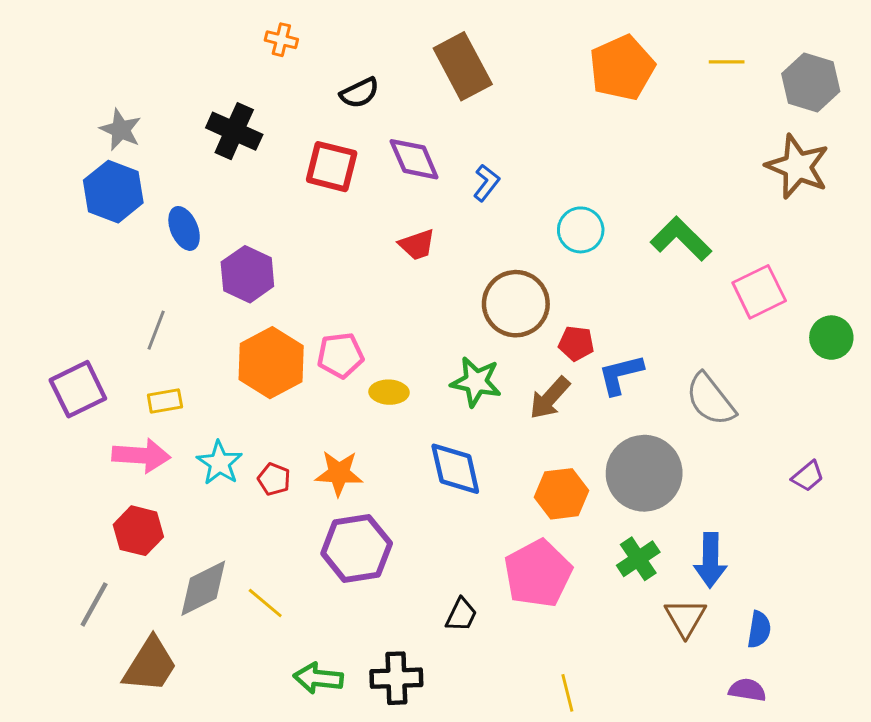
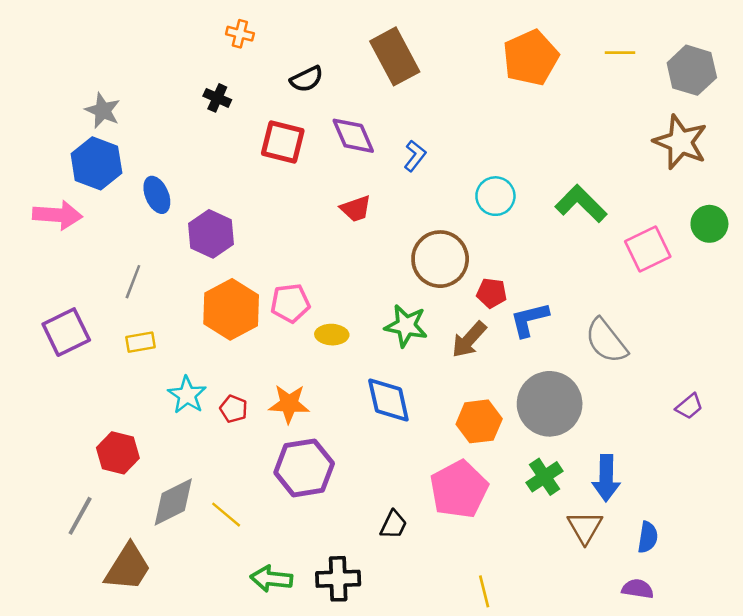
black cross: (234, 131) -> (217, 98), moved, size x0.6
green circle: (831, 338) -> (709, 224), moved
pink arrow: (141, 456) -> (57, 215), moved

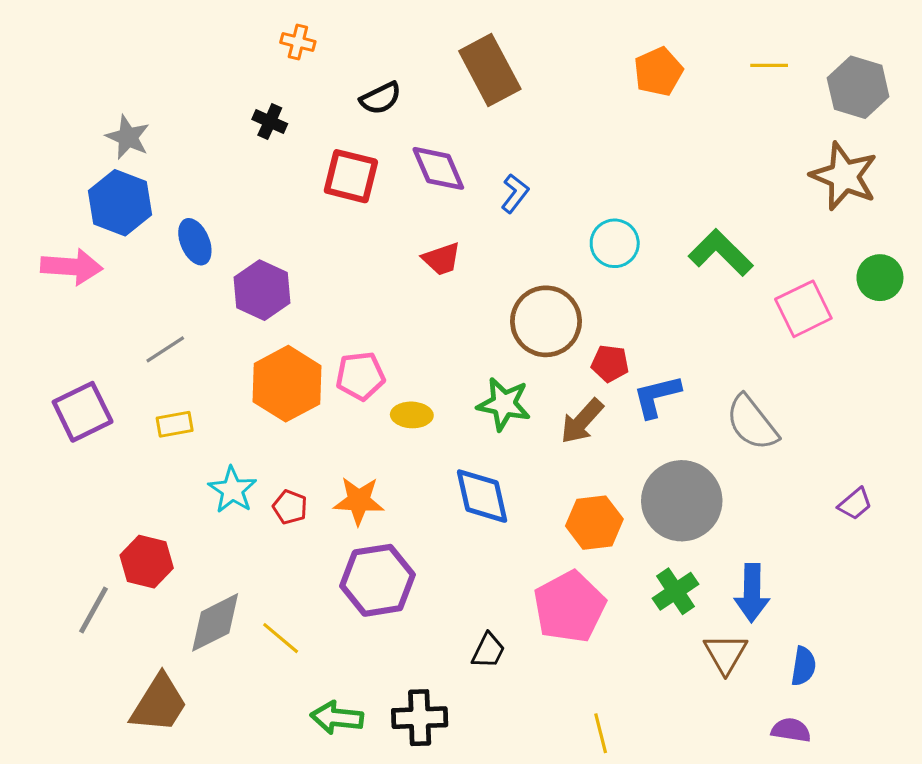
orange pentagon: (531, 58) -> (658, 72), size x0.7
gray line: (133, 282) -> (165, 349), turned 36
gray line: (80, 516) -> (93, 610), moved

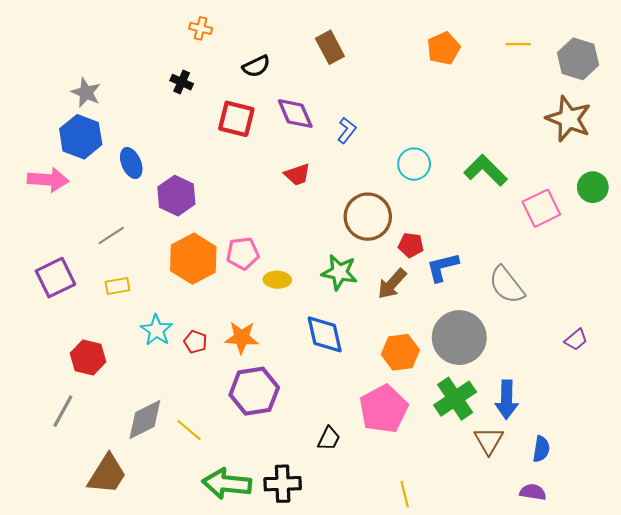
brown rectangle: (490, 70) -> (330, 47), size x0.7
red hexagon: (147, 562) -> (88, 358), moved
green cross: (676, 591) -> (455, 399), size x1.4
green arrow: (337, 718) -> (227, 484), size x1.4

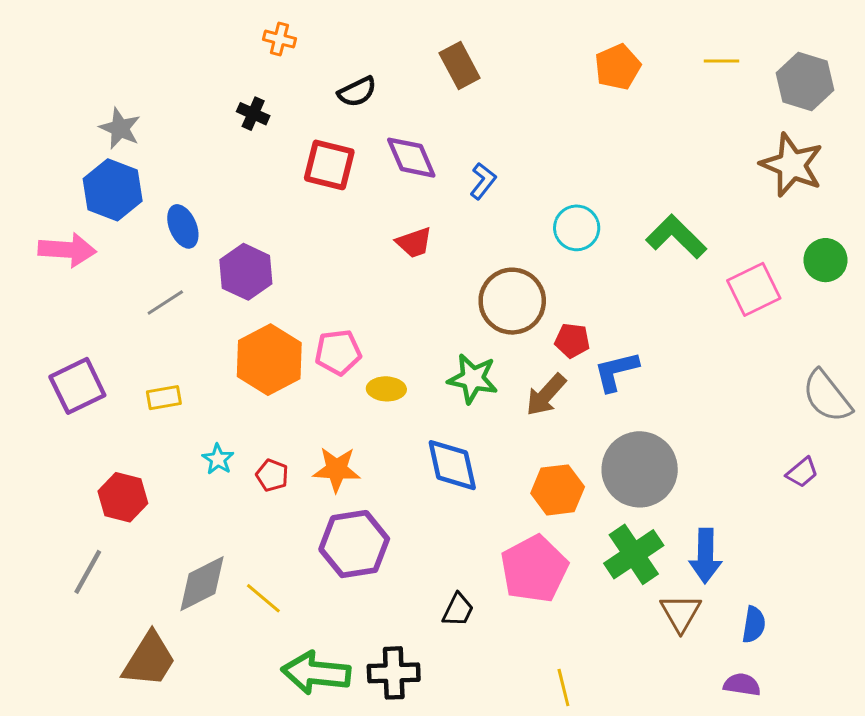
gray line: (111, 236) -> (165, 303), moved
gray semicircle: (507, 285) -> (827, 396), moved
cyan star: (156, 330) -> (218, 459), size x0.7

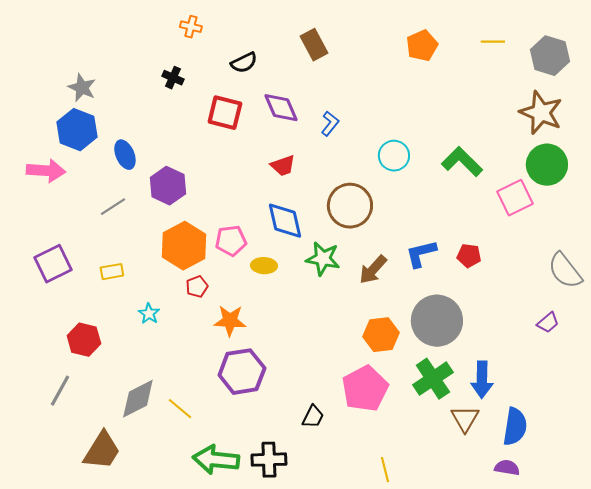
green circle: (825, 260) -> (547, 165), moved, size x1.4
red pentagon: (572, 341) -> (469, 256), moved
blue diamond: (452, 465) -> (285, 221), moved
red pentagon: (272, 475) -> (197, 287), moved, turned 30
blue semicircle: (754, 625) -> (515, 427), size x1.5

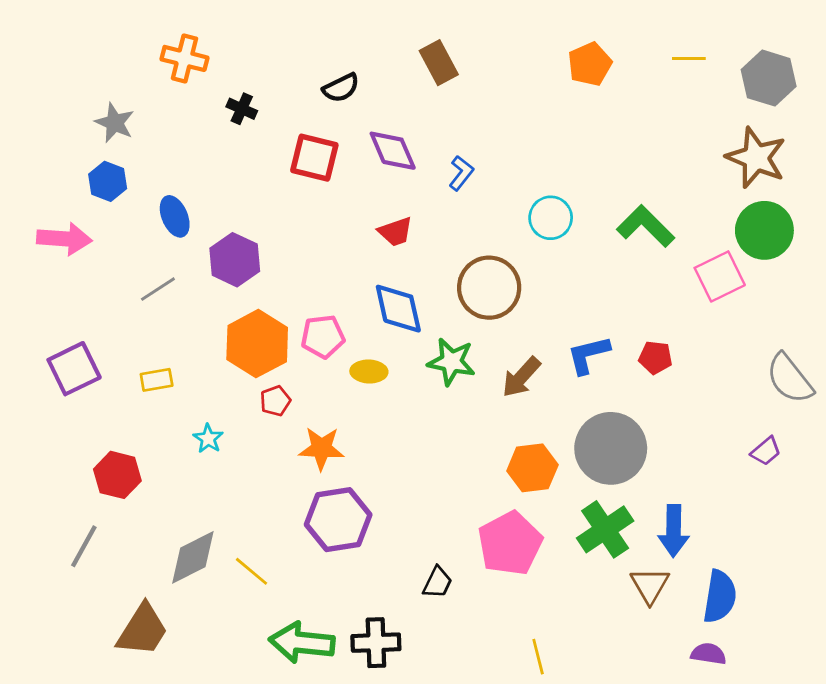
orange cross: (191, 27) -> (184, 58), moved, size x1.5
blue hexagon: (77, 130) -> (108, 181), size x0.7

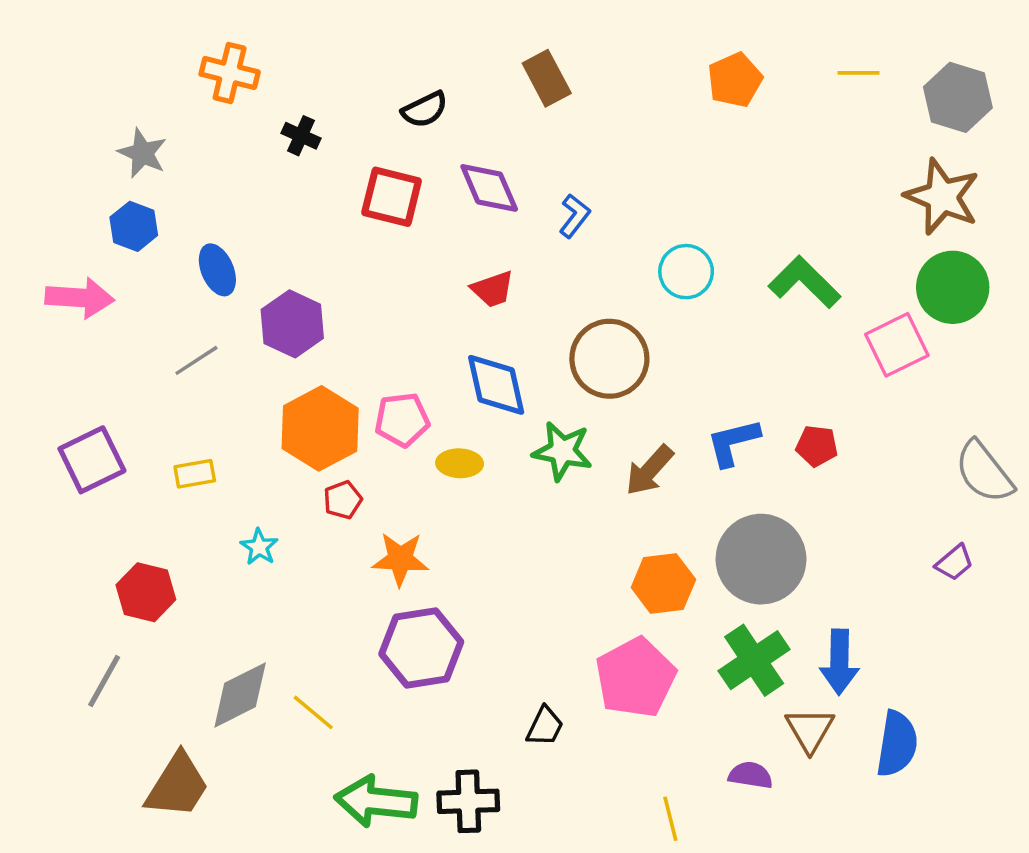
purple semicircle: (709, 654) -> (751, 775), moved

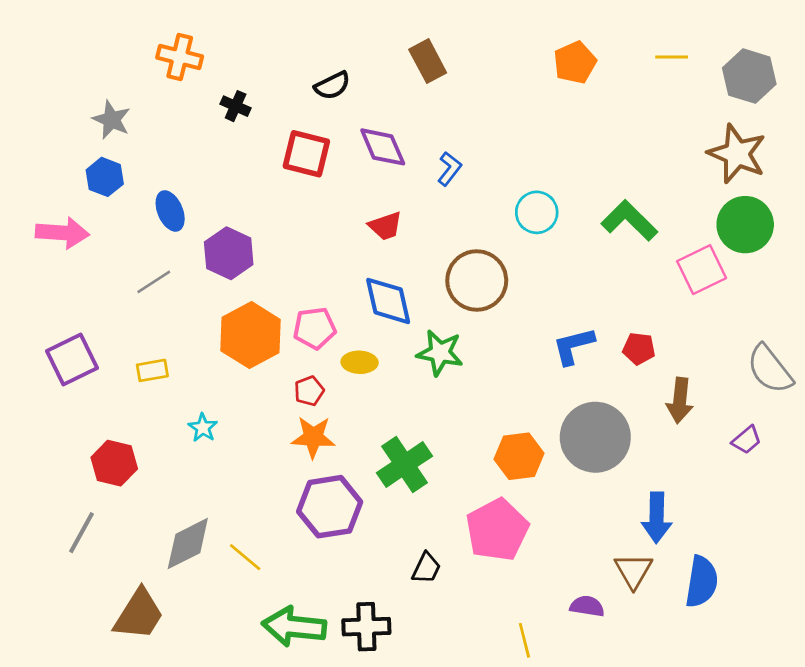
brown arrow: (649, 470) -> (680, 400), moved, turned -36
red pentagon: (343, 500) -> (309, 391), moved
green cross: (754, 660) -> (405, 464), moved

